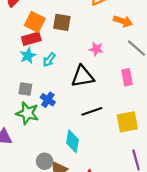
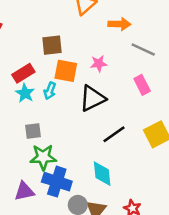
orange square: (35, 22) -> (66, 71), moved
blue cross: (48, 100) -> (57, 182), moved, size x1.6

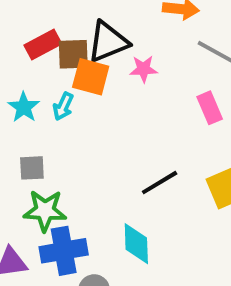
brown square: (52, 45) -> (73, 54), moved
red rectangle: (23, 73) -> (43, 45), moved
black triangle: (92, 98) -> (108, 42), moved
blue cross: (57, 182) -> (64, 251), turned -32

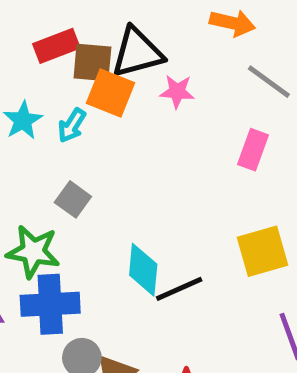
pink rectangle: (210, 108) -> (253, 150), turned 36
gray square: (32, 168) -> (73, 199), moved, turned 32
black line: (160, 183) -> (179, 289), moved
cyan diamond: (136, 244) -> (143, 270), moved

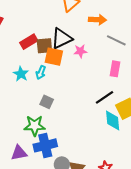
cyan diamond: (143, 270) -> (113, 121), moved
black line: (179, 289) -> (105, 97), moved

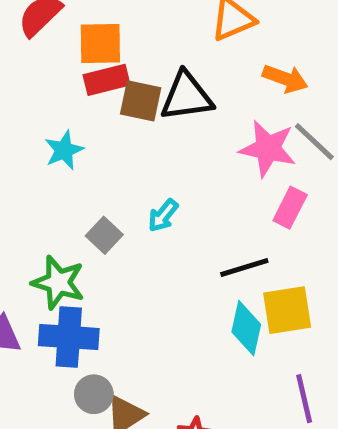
pink star: (80, 51) -> (268, 148), moved, size x1.6
orange square: (54, 57) -> (100, 44), moved, turned -30
cyan arrow: (41, 72) -> (163, 215), moved

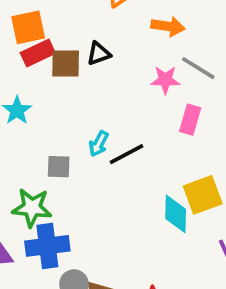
black triangle: (187, 96) -> (99, 54), size x0.6
pink star: (268, 148) -> (165, 80), size x0.7
gray square: (104, 235) -> (59, 167), turned -30
black line: (244, 267) -> (126, 154), moved

